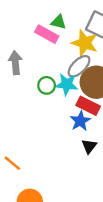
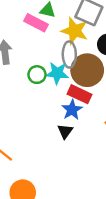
gray ellipse: (79, 66) -> (69, 55), turned -45
black triangle: (89, 146) -> (65, 131), moved

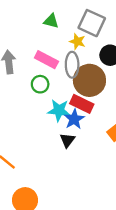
pink rectangle: (36, 23) -> (46, 60), moved
yellow star: (75, 31) -> (77, 41), size x0.6
cyan star: (57, 73) -> (59, 110), moved

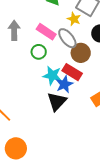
gray ellipse: (72, 65) -> (67, 38), turned -45
brown circle: (89, 80) -> (81, 53), size x0.7
black triangle: (67, 140) -> (57, 101), size x1.5

